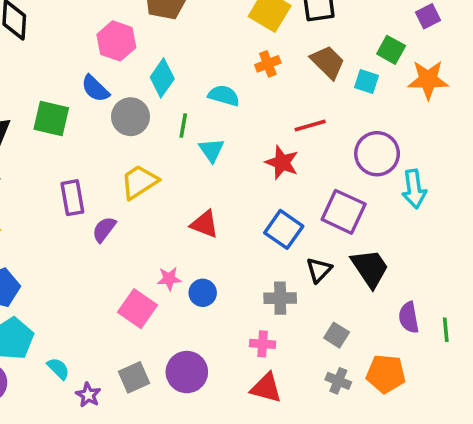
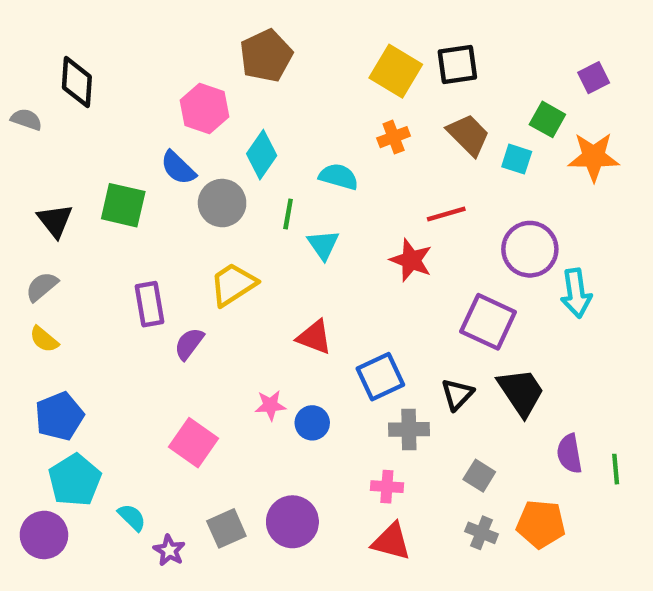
blue square: (284, 229) -> (380, 377), moved, turned 30
pink square: (138, 309) -> (193, 443), moved

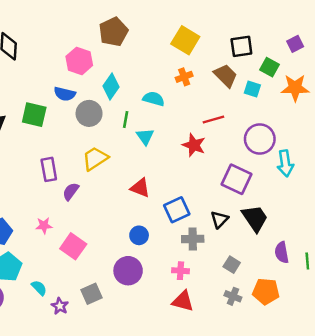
black square: (457, 64) -> (241, 46), moved
blue semicircle: (178, 168) -> (65, 94), turned -30
pink star: (270, 405) -> (44, 226), moved
purple circle: (292, 522) -> (128, 271), moved

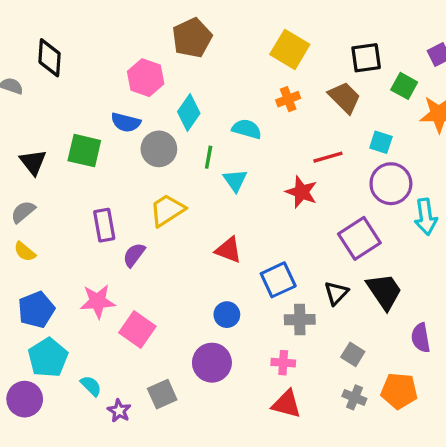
cyan square: (252, 89) -> (381, 142), moved
purple square: (237, 179) -> (359, 238), turned 32
pink star: (44, 226) -> (98, 301), size x1.5

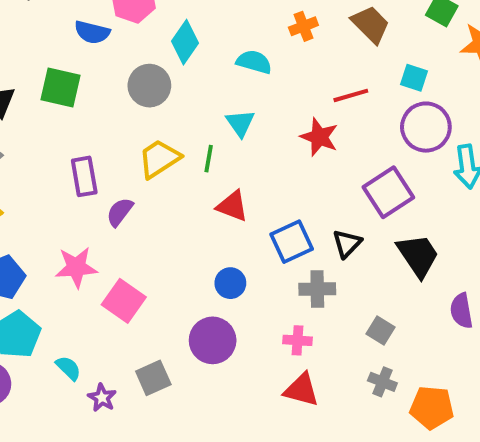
blue semicircle: (126, 122) -> (92, 32), moved
green line: (209, 157) -> (209, 159), moved
black triangle: (336, 293) -> (347, 244), moved
orange pentagon: (399, 391) -> (432, 408), moved

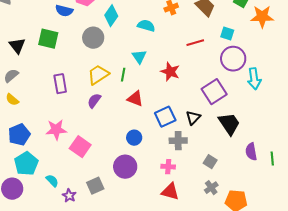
red star: (319, 137) -> (170, 72), moved
purple semicircle: (120, 212) -> (94, 101), moved
gray cross: (382, 382) -> (211, 188), turned 32

